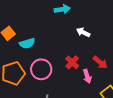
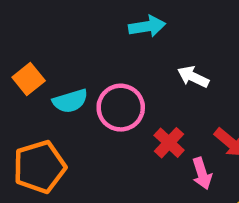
pink circle: (41, 69) -> (121, 108), moved

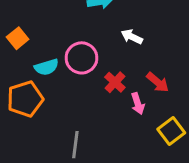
cyan semicircle: (70, 101) -> (46, 67), moved

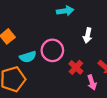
white arrow: (132, 37) -> (88, 35), turned -104

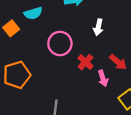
cyan semicircle: (28, 57) -> (33, 13), moved

